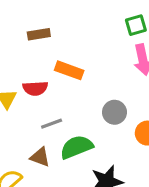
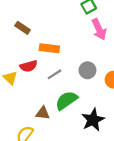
brown rectangle: (39, 34) -> (23, 28), turned 56
gray line: (52, 124) -> (55, 74), moved

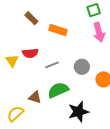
orange rectangle: (49, 48) -> (58, 30), moved

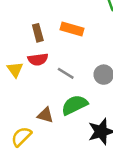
brown rectangle: (31, 18) -> (38, 33), moved, turned 32
gray line: (52, 65) -> (66, 73), turned 56

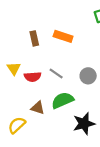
red semicircle: (38, 59) -> (33, 77), moved

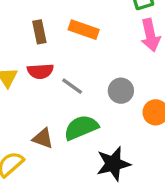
red semicircle: (33, 77) -> (40, 71), moved

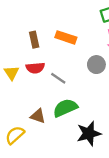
gray circle: (121, 91) -> (96, 65), moved

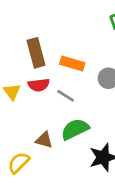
orange rectangle: (66, 37) -> (72, 63), moved
brown rectangle: (34, 40) -> (36, 53), size x1.5

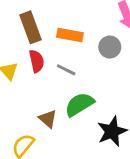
red semicircle: (39, 85) -> (37, 61), turned -90
brown triangle: (44, 140) -> (48, 119), turned 30

